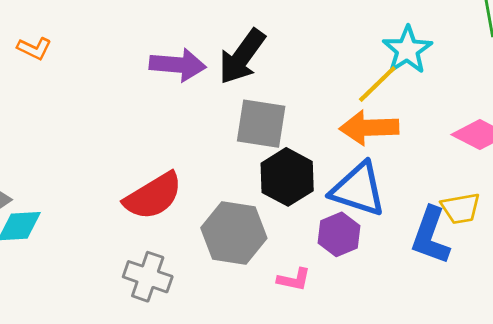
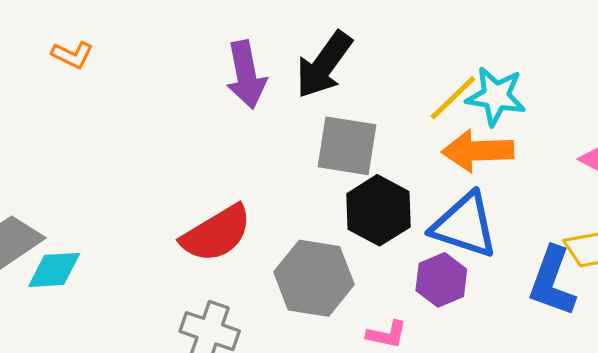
cyan star: (407, 50) -> (496, 96), moved, turned -30
purple arrow: (178, 65) -> (246, 75), turned 74
yellow line: (377, 84) -> (453, 98), moved

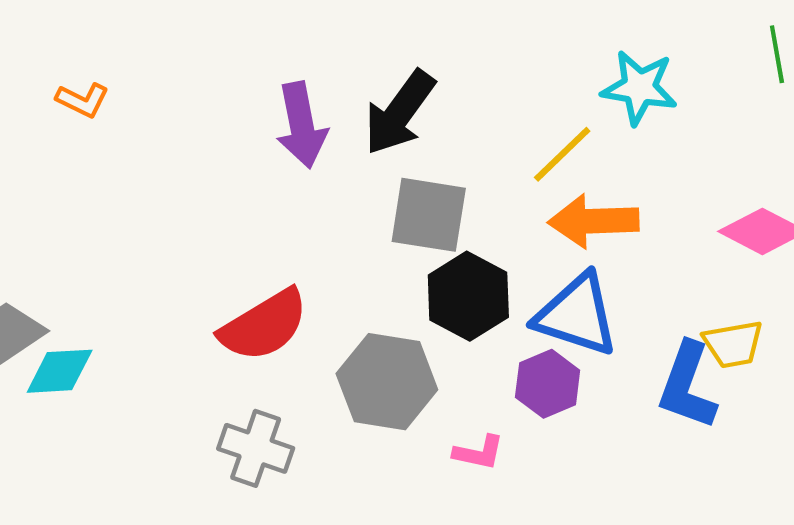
cyan star: (496, 96) -> (639, 88), moved

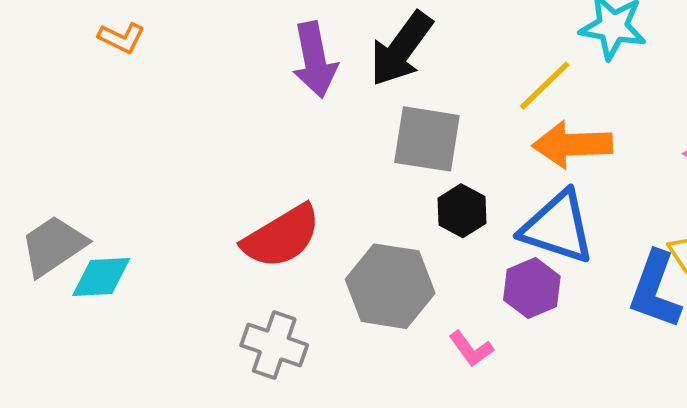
black hexagon: (468, 296) -> (462, 211), size x0.7
pink L-shape: (479, 453) -> (471, 349), turned 42

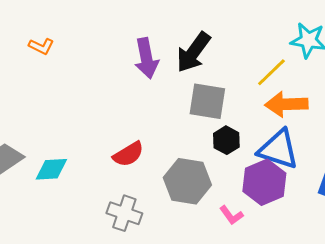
red semicircle: (282, 237) -> (128, 154), size x0.7
cyan diamond: (101, 277) -> (51, 169), moved
purple hexagon: (532, 288) -> (264, 182), size x1.4

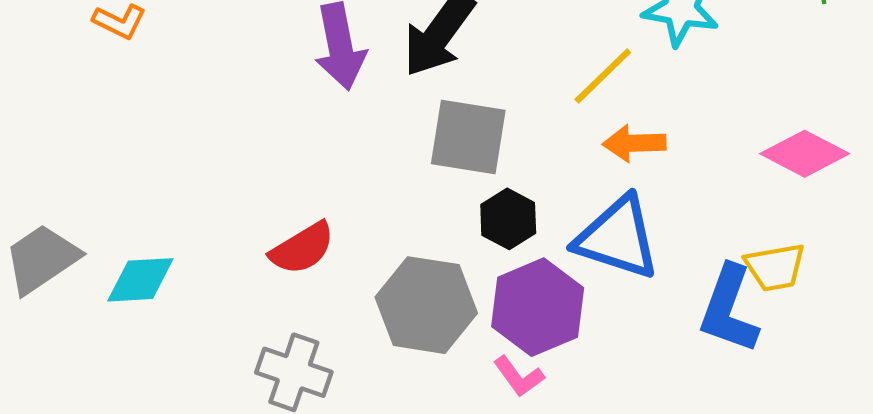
orange arrow: (286, 104) -> (634, 143), size x0.7
purple hexagon: (264, 182) -> (538, 307), moved

